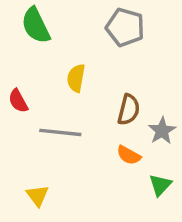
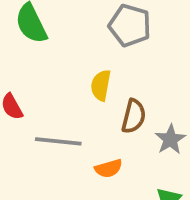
yellow semicircle: (76, 78) -> (101, 85), moved
orange semicircle: (129, 155) -> (109, 168), moved, turned -45

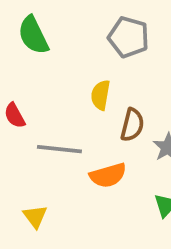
orange semicircle: (109, 168) -> (108, 175), size x1.4

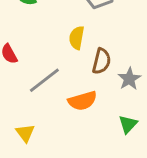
gray line: (59, 149) -> (44, 80), turned -44

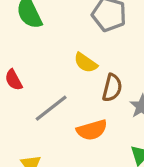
yellow semicircle: (77, 38) -> (86, 63), turned -65

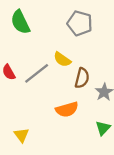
gray line: (51, 108) -> (37, 73), moved

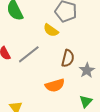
yellow semicircle: (62, 59) -> (51, 30), moved

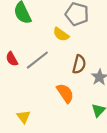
orange semicircle: (55, 85) -> (65, 93), turned -108

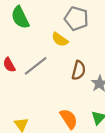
orange semicircle: (65, 93) -> (69, 119), moved

